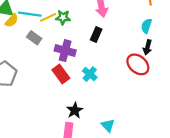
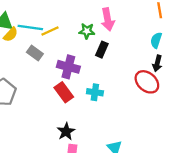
green star: (63, 17) -> (87, 31), moved
cyan cross: (90, 74) -> (95, 92), turned -32
black star: (75, 110) -> (66, 132), moved

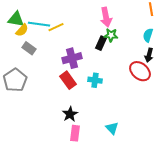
green star: (87, 31) -> (111, 35), moved
gray rectangle: (35, 53) -> (29, 48), moved
purple cross: (68, 67) -> (72, 58), turned -30

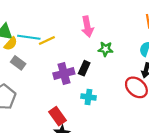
pink arrow: (106, 17) -> (87, 27), moved
black rectangle: (101, 43) -> (84, 68), moved
red rectangle: (68, 80) -> (58, 116), moved

